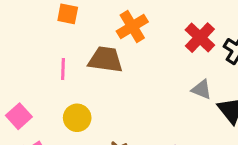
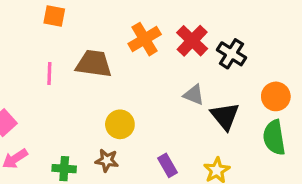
orange cross: (132, 26) -> (145, 39), moved
yellow circle: (77, 118) -> (120, 124), moved

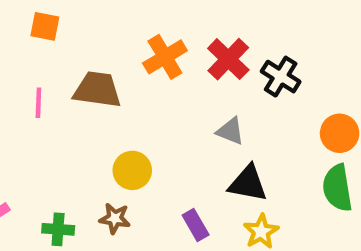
black triangle: (225, 116) -> (248, 183), moved, turned -40

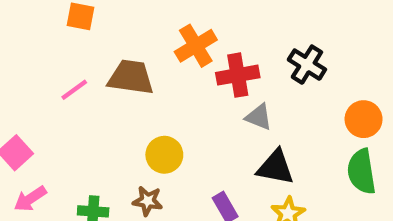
red cross: (228, 59) -> (238, 75), moved, turned 36
pink line: (38, 103) -> (74, 90), turned 52

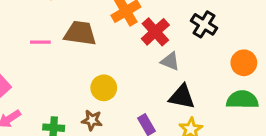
red cross: (238, 75) -> (155, 32), turned -32
pink line: (74, 90) -> (40, 42), turned 36
green semicircle: (361, 172) -> (242, 100), turned 100

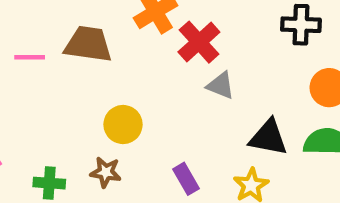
black cross: (204, 24) -> (301, 25), moved, turned -30
black triangle: (182, 97) -> (268, 138), moved

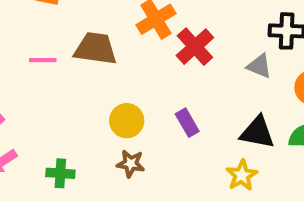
gray triangle: (221, 85) -> (259, 66), moved
brown star: (106, 172) -> (131, 164), moved
purple rectangle: (186, 179) -> (187, 123), moved

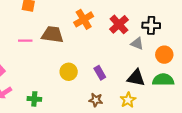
red cross: (195, 47) -> (119, 24), moved
brown star: (131, 164) -> (96, 100), moved

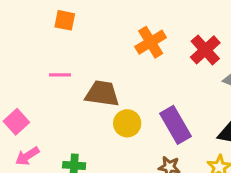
brown trapezoid: (52, 34) -> (102, 94), moved
purple rectangle: (100, 73) -> (176, 125), size x1.6

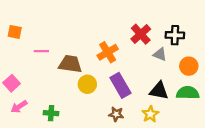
orange square: (65, 20) -> (15, 32), moved
orange cross: (151, 42) -> (108, 52), moved

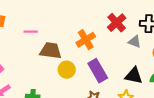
pink line: (41, 51) -> (31, 32), moved

